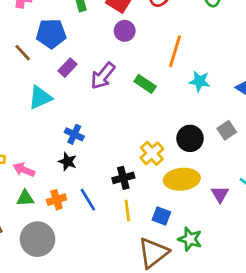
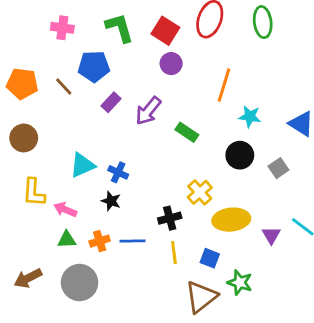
green rectangle: (145, 84) -> (187, 132), moved
cyan triangle: (40, 98) -> (82, 165), moved
black circle: (190, 138) -> (240, 155), moved
blue line: (88, 200) -> (132, 241), turned -60

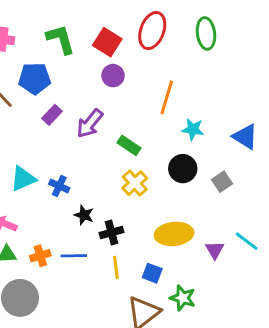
yellow cross: (200, 192) -> (135, 183), moved
black star: (111, 201) -> (84, 215), moved

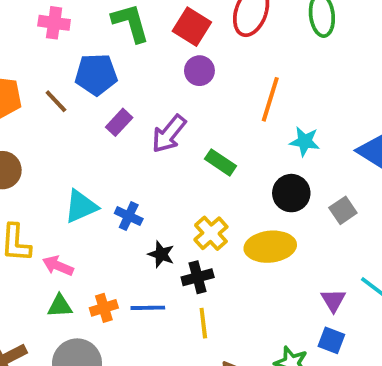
yellow cross: (135, 183) -> (211, 233), moved
yellow ellipse: (174, 234) -> (270, 247), moved
blue square: (152, 273) -> (331, 340), moved

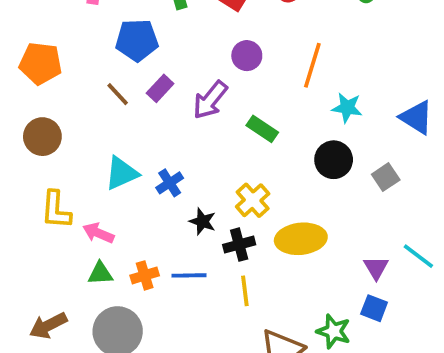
purple circle: (199, 71) -> (247, 56), moved
brown line: (56, 101) -> (118, 94), moved
blue cross: (129, 216) -> (170, 183), turned 32
yellow ellipse: (270, 247) -> (301, 239), moved

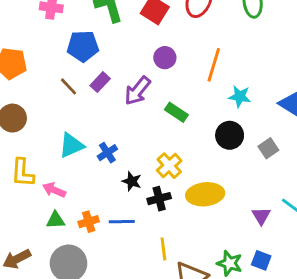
yellow line: (245, 291) -> (163, 249), moved
blue square: (374, 308) -> (261, 260), moved

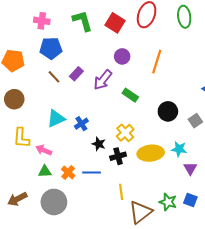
blue pentagon: (83, 46) -> (51, 48), moved
cyan star: (240, 96) -> (179, 149), moved
orange cross: (89, 222) -> (68, 172), turned -32

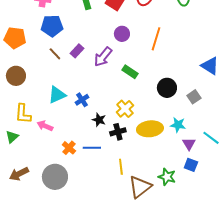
green triangle: (45, 171) -> (12, 137), moved, turned -40
blue square: (190, 200) -> (191, 165), moved

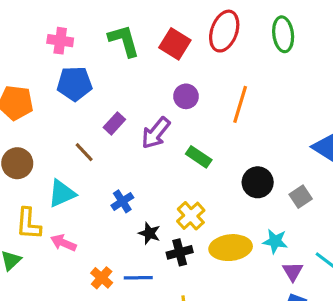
brown line: (55, 54) -> (84, 152), moved
cyan triangle: (57, 95) -> (62, 193), moved

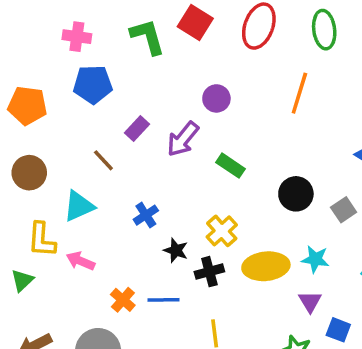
red square: (175, 44) -> (195, 23), moved
orange line: (240, 104) -> (299, 93), moved
purple triangle: (293, 271) -> (310, 302), moved

